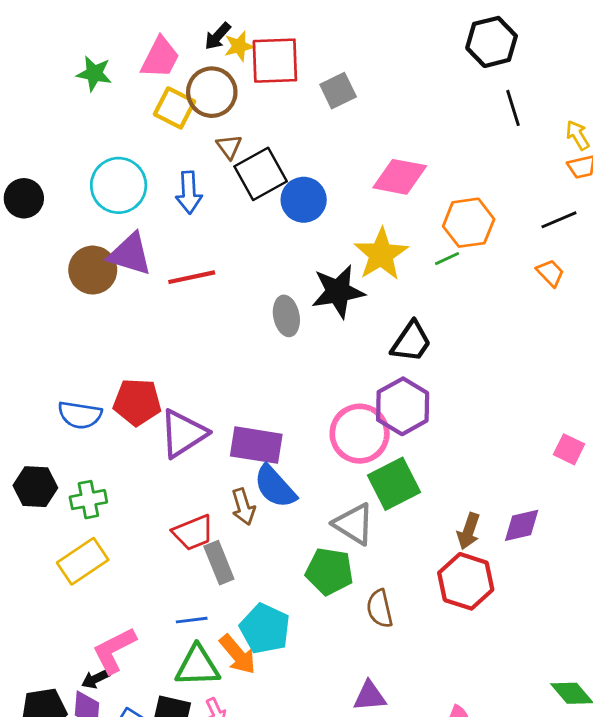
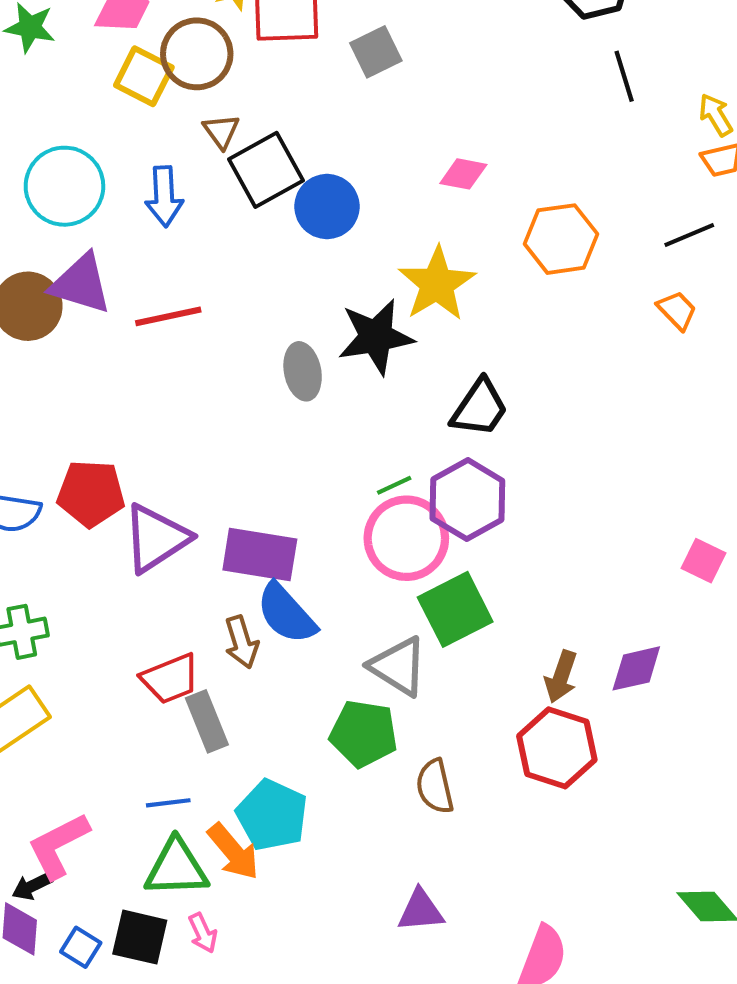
pink diamond: (400, 177) -> (463, 174), size x0.6
green line: (447, 259) -> (394, 485), moved

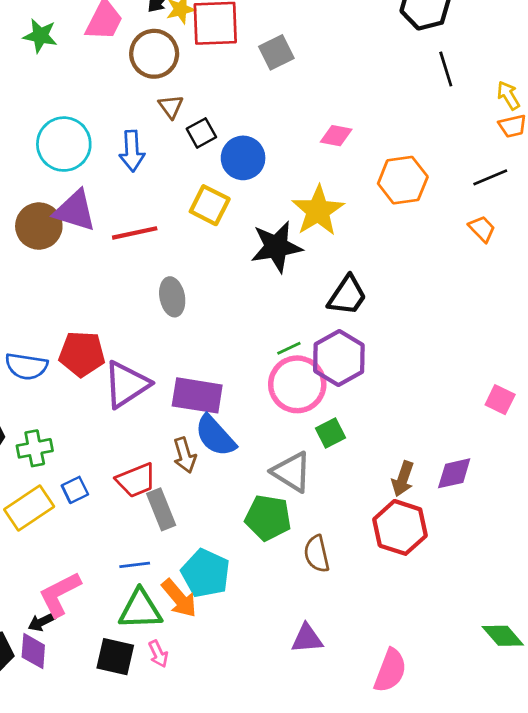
yellow square: (144, 76) -> (210, 205), moved
black square: (266, 170) -> (201, 133), size x0.6
gray ellipse: (303, 371) -> (172, 297), moved
green square: (455, 609) -> (331, 433), size x0.6
blue square: (81, 947) -> (75, 490), moved, turned 32

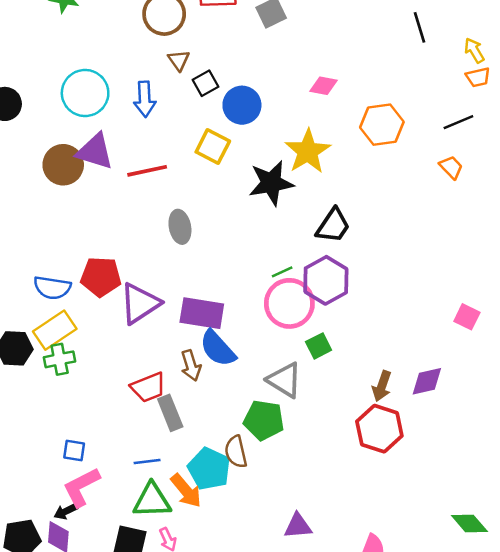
blue square: (75, 490) -> (74, 451), moved, turned 35
yellow rectangle: (29, 508) -> (55, 330), moved
brown semicircle: (317, 554) -> (236, 452), moved

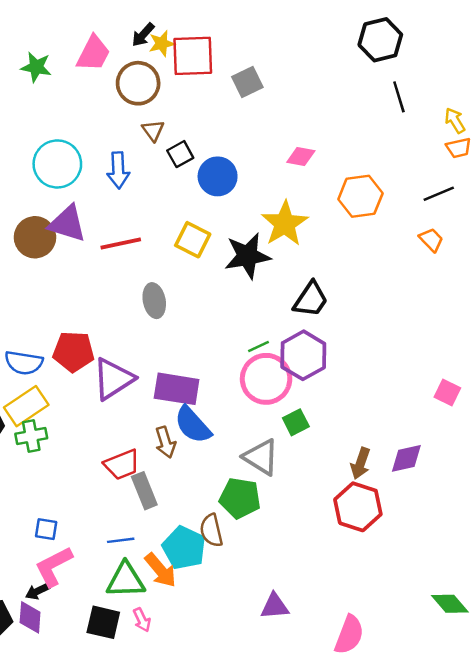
yellow square: (213, 147) -> (193, 240), moved

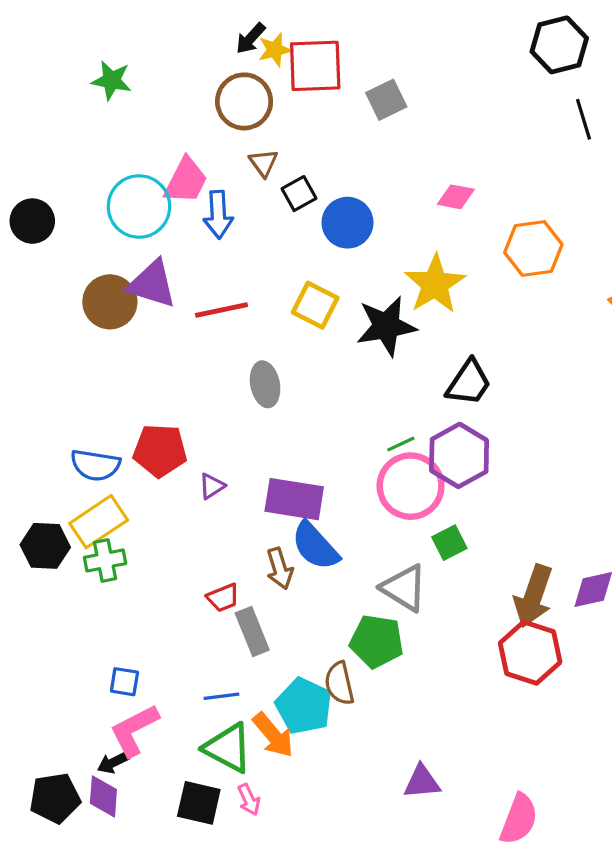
pink trapezoid: (93, 53) -> (186, 181), moved
purple triangle: (113, 379) -> (212, 486), size x0.5
brown arrow: (360, 463) -> (533, 596), size x1.5
red trapezoid: (122, 465) -> (223, 598), size x0.7
green triangle: (126, 580) -> (228, 748), turned 30

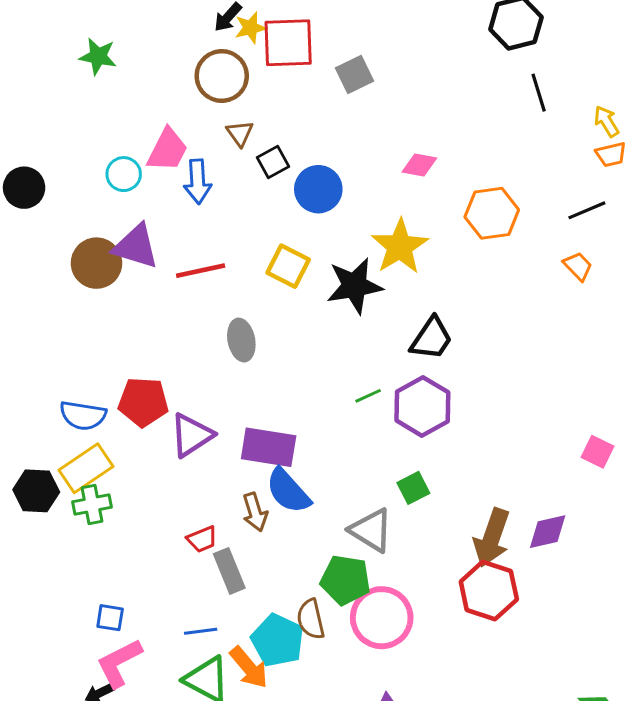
cyan circle: (139, 206) -> (124, 174), size x0.6
purple triangle: (212, 486) -> (192, 435), size x1.8
pink circle: (411, 486) -> (382, 618), moved

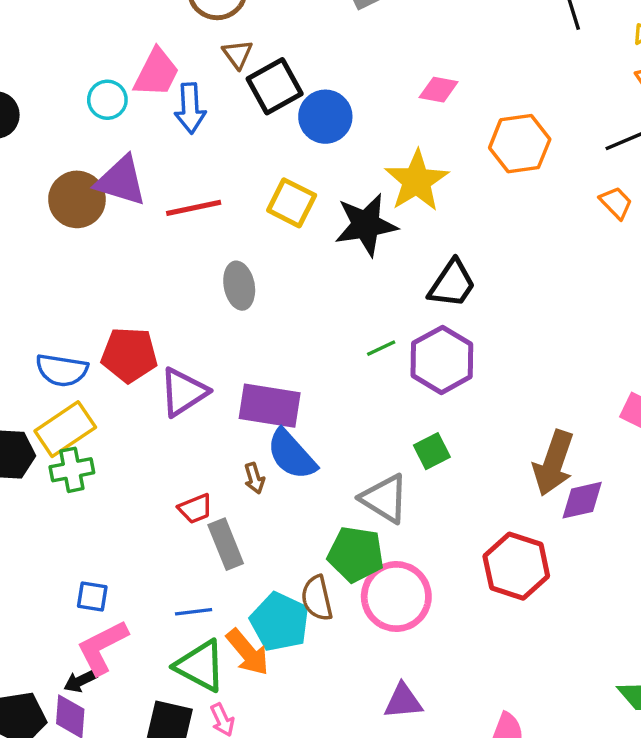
black square: (273, 162) -> (275, 86), size x1.5
brown arrow: (255, 512) -> (254, 478), size x0.7
brown arrow: (492, 538) -> (553, 463), moved

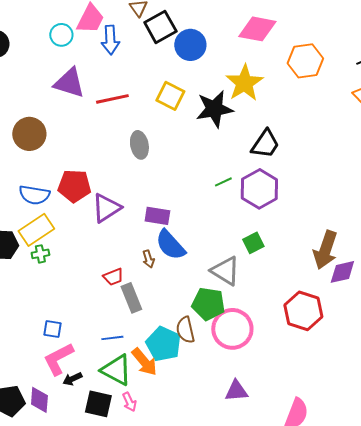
pink diamond: (439, 90) -> (257, 29), size x1.6
brown circle: (77, 199) -> (29, 134), moved
purple rectangle: (270, 406) -> (157, 216), size x0.7
green cross: (72, 470) -> (40, 254), size x0.7
black arrow: (80, 681) -> (72, 379), moved

